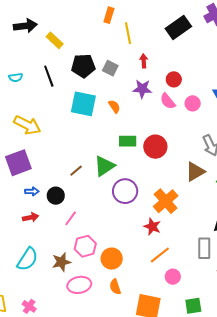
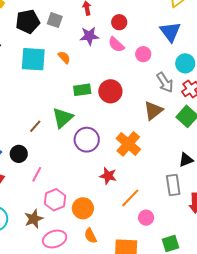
pink circle: (193, 103) -> (143, 54), moved
red star: (152, 227) -> (108, 176), moved

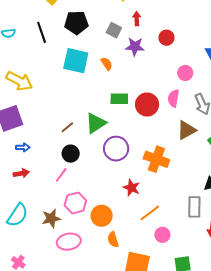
gray square: (55, 20) -> (114, 30), moved
pink semicircle: (116, 45) -> (173, 98), moved, turned 48
orange cross: (128, 144) -> (156, 159), turned -30
black circle: (19, 154) -> (71, 154), moved
orange semicircle: (90, 236) -> (113, 240), moved

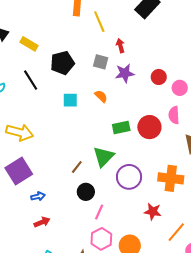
red circle: (166, 38) -> (159, 77), moved
cyan square: (76, 61) -> (70, 100), size x0.6
pink line: (61, 175) -> (99, 212), moved

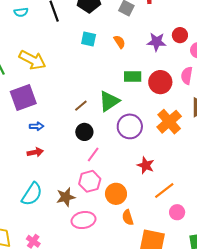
purple star: (125, 73) -> (157, 42), moved
orange cross: (171, 178) -> (169, 122), moved, turned 30

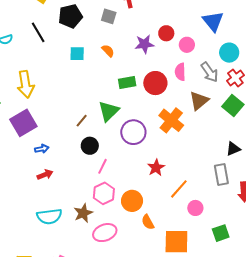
yellow arrow: (32, 60) -> (26, 84), turned 64
red star: (146, 165) -> (156, 168), turned 30
cyan semicircle: (32, 194) -> (49, 216), turned 60

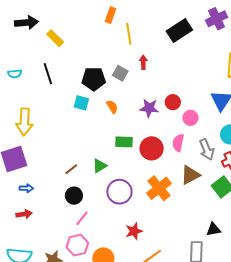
black pentagon: (70, 16) -> (94, 79), moved
green triangle: (109, 111) -> (100, 166), size x0.7

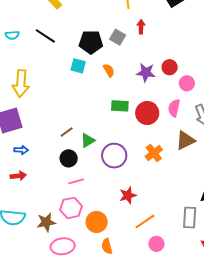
black line: (48, 74) -> (45, 36), turned -40
green triangle: (100, 166) -> (88, 140), moved
orange cross: (159, 188) -> (154, 153), size x0.7
pink line: (82, 218) -> (76, 181), turned 35

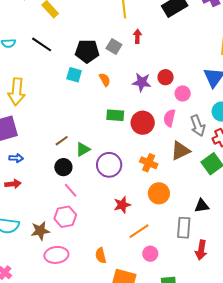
orange cross: (154, 153) -> (149, 163), turned -30
pink line: (76, 181) -> (71, 190), turned 63
orange circle: (97, 222) -> (159, 193), moved

